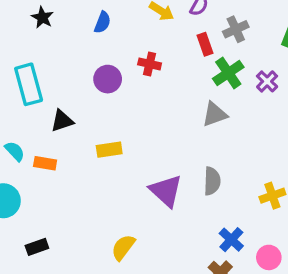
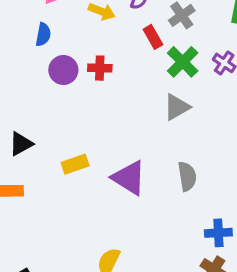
purple circle: (108, 79) -> (63, 70), moved
purple triangle: (166, 191) -> (129, 178), moved
blue cross: (231, 240) -> (218, 233), turned -35

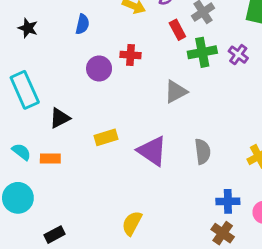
green cross: (183, 62) -> (202, 52), turned 32
purple circle: (63, 70) -> (99, 69), moved
gray triangle: (177, 107) -> (176, 92), moved

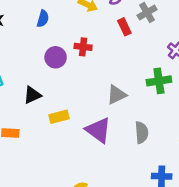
green cross: (202, 52) -> (159, 81), moved
gray triangle: (176, 92) -> (117, 95), moved
black triangle: (60, 118) -> (32, 95), moved

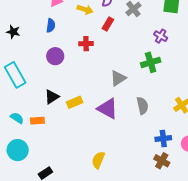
red rectangle: (124, 27) -> (108, 24), moved, turned 64
purple circle: (56, 57) -> (55, 56), moved
black triangle: (32, 95) -> (52, 97), moved

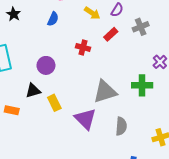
purple circle: (55, 56) -> (46, 65), moved
gray triangle: (118, 78) -> (105, 92), size x1.4
yellow rectangle: (75, 102) -> (54, 103), turned 70

